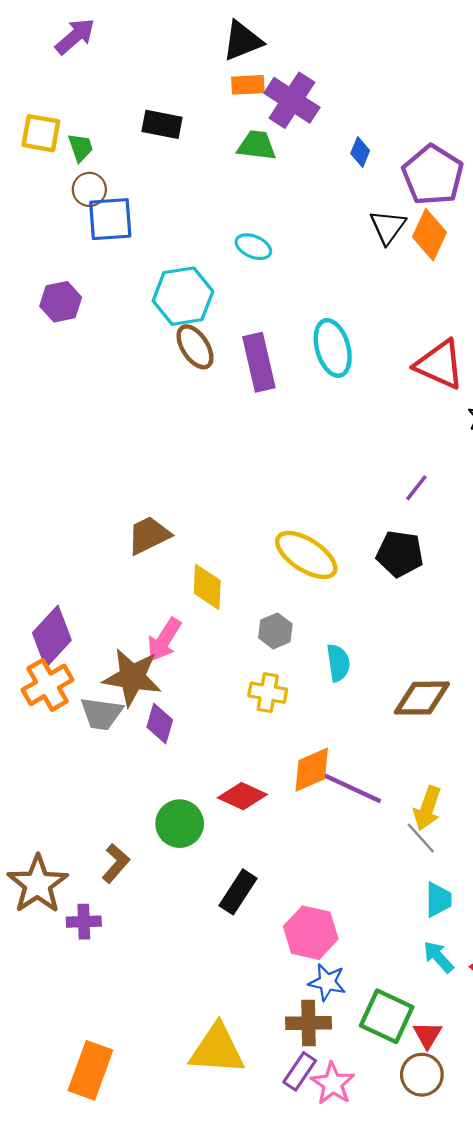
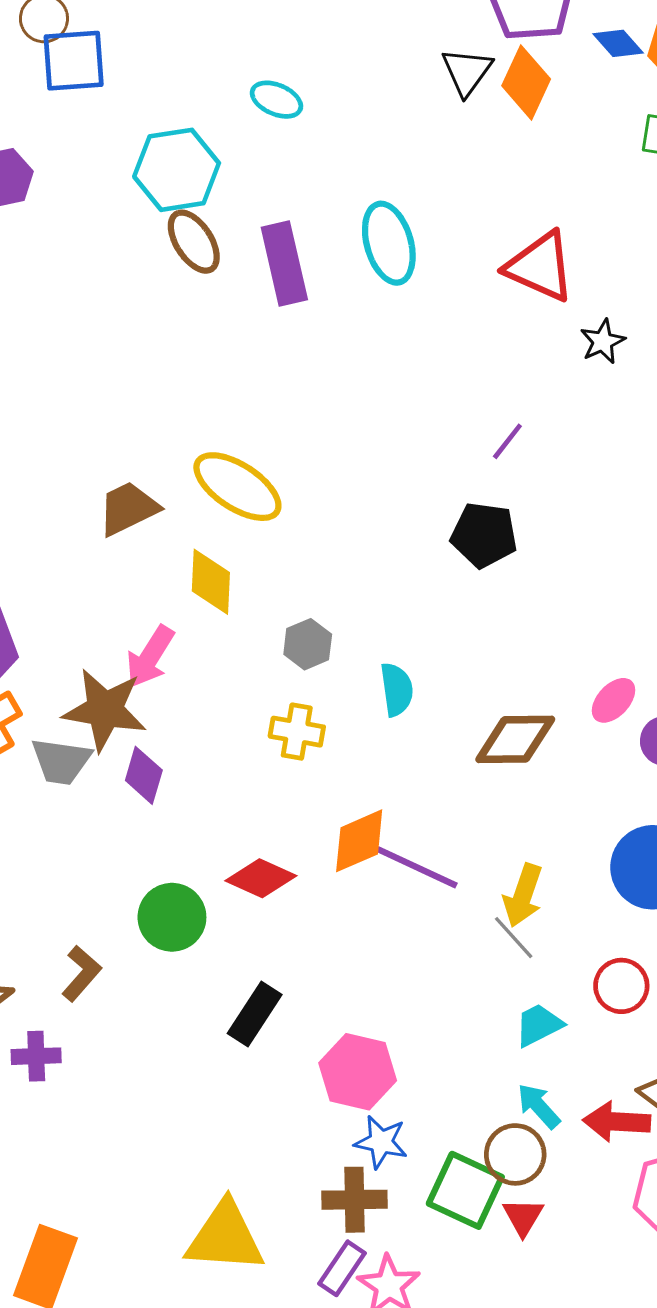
yellow ellipse: (306, 555) -> (237, 487), moved
cyan trapezoid: (438, 900) -> (539, 1025), turned -117
brown circle: (422, 1075) -> (515, 1154), moved

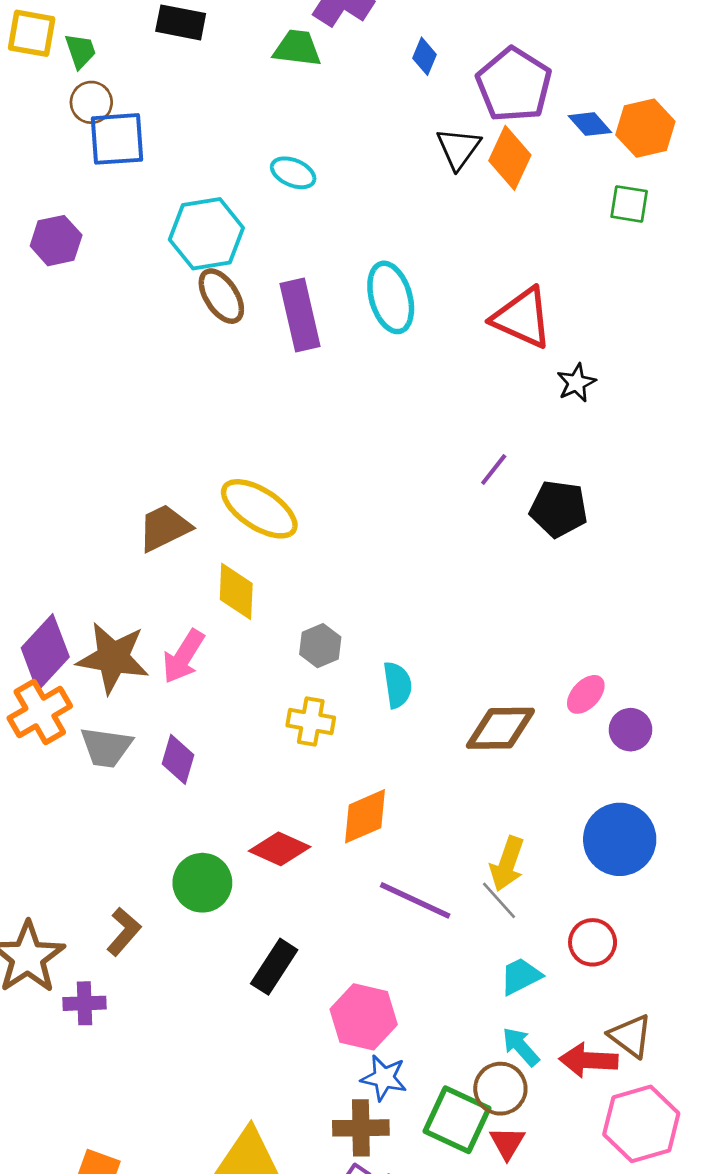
black pentagon: (484, 535) -> (559, 509), moved
brown star: (105, 710) -> (113, 658), moved
purple line: (417, 867) -> (415, 900), moved

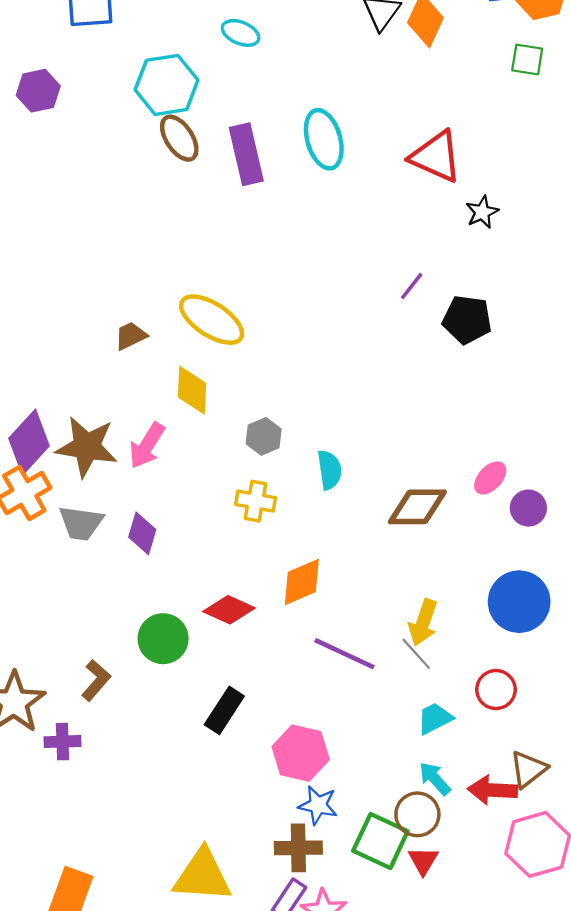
brown trapezoid: (164, 528) -> (131, 336), size x0.7
brown triangle: (630, 1036) -> (528, 769), turned 45

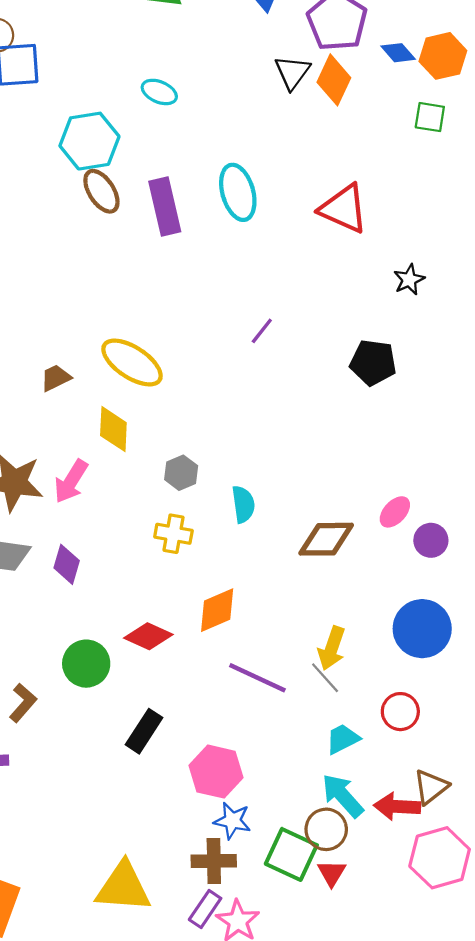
black star: (482, 212) -> (409, 280), moved
purple line: (412, 286) -> (262, 331), moved
cyan arrow: (435, 779) -> (343, 796), size x1.4

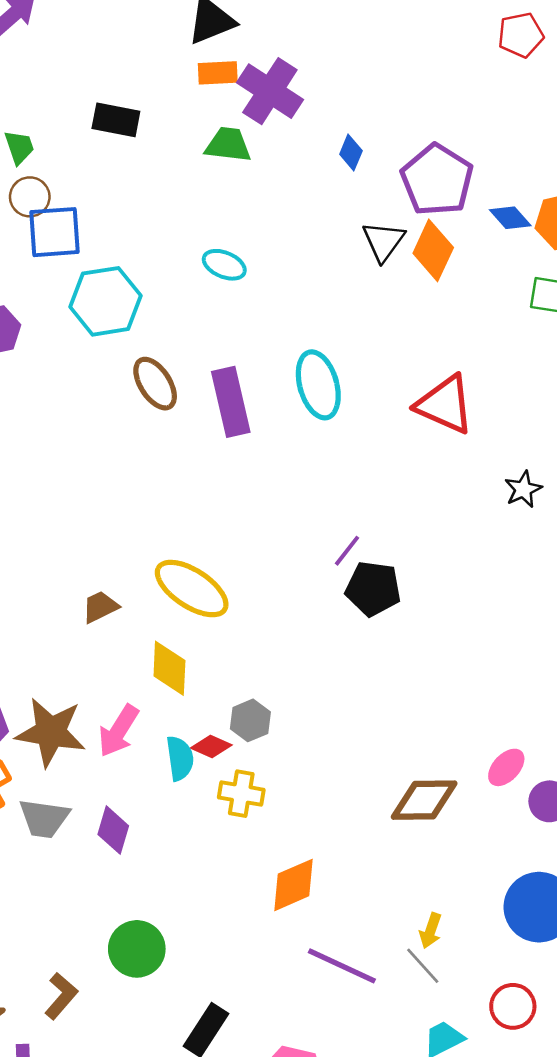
cyan hexagon: (89, 141) -> (105, 301), moved
black pentagon: (373, 362) -> (373, 589), moved
cyan semicircle: (243, 504) -> (180, 758), moved
red diamond: (148, 636) -> (211, 747), moved, size x0.7
yellow arrow: (332, 648) -> (431, 931), size x0.7

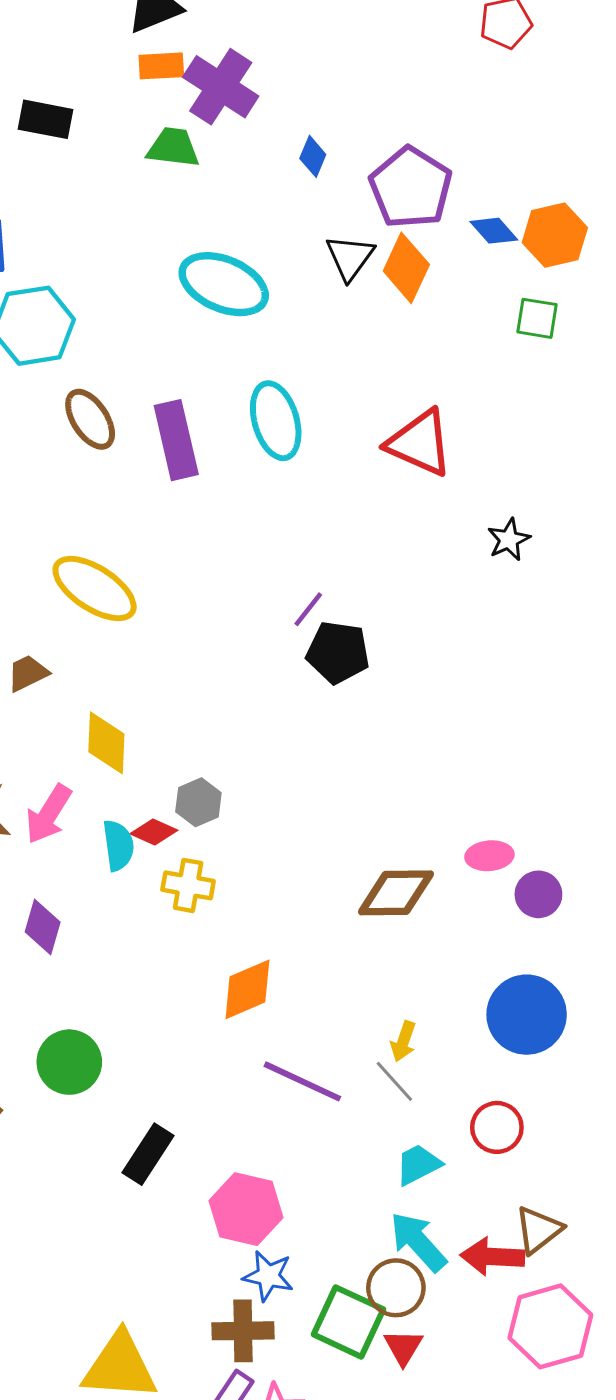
cyan ellipse: (224, 265) -> (224, 284), moved, size x1.8
yellow ellipse: (192, 589) -> (95, 588), moved
pink ellipse: (506, 767) -> (489, 856), turned 42

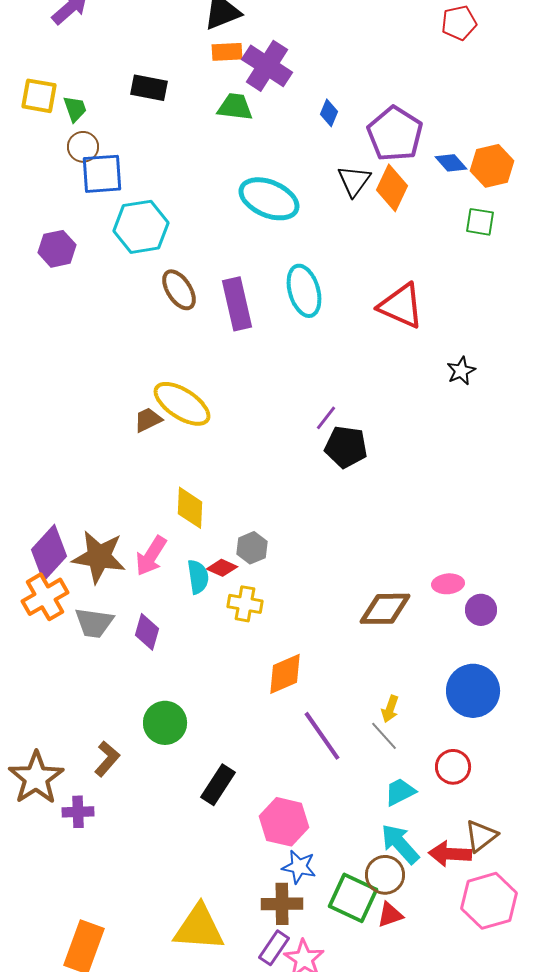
brown trapezoid: (28, 673) -> (148, 420), moved
purple line: (302, 1081) -> (322, 736), turned 30
red triangle: (403, 1347) -> (390, 915), turned 40

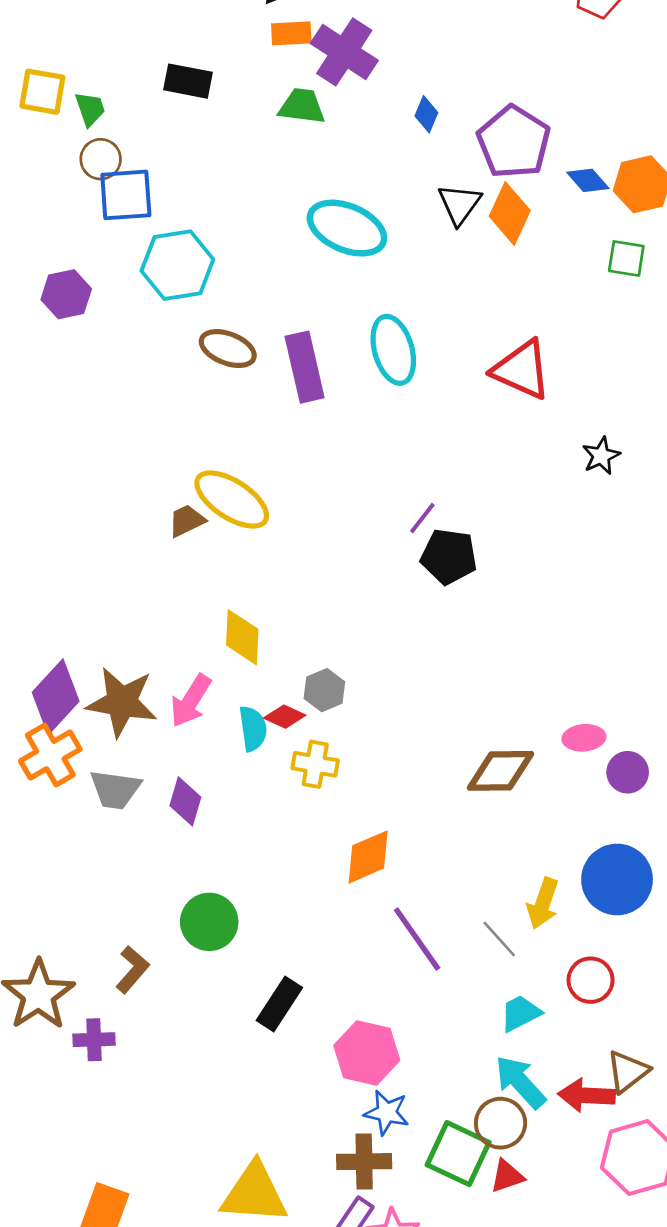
brown ellipse: (179, 290) -> (228, 349), turned -36
yellow arrow: (390, 709) -> (543, 903), moved, size x1.4

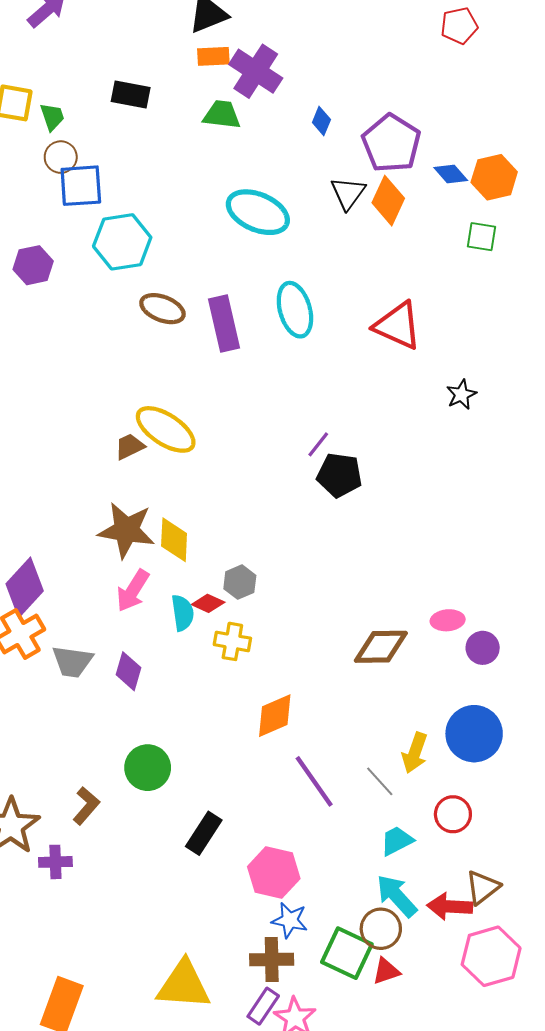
brown star: (122, 702) -> (126, 530), moved

